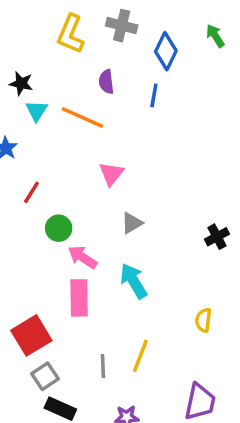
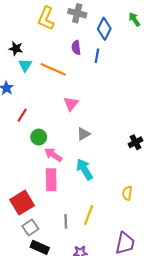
purple semicircle: (106, 82) -> (76, 48), moved

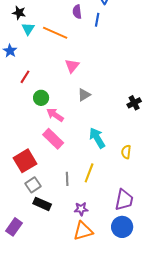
cyan arrow: (85, 169) -> (97, 138), moved
pink rectangle: (51, 180) -> (53, 139), turned -45

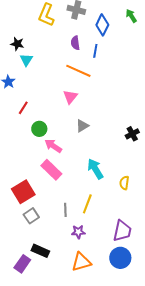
orange line: (55, 33) -> (78, 71), moved
black rectangle: (42, 204) -> (40, 251), moved
purple star: (81, 209) -> (78, 232), moved
purple rectangle: (14, 227) -> (22, 264), moved

